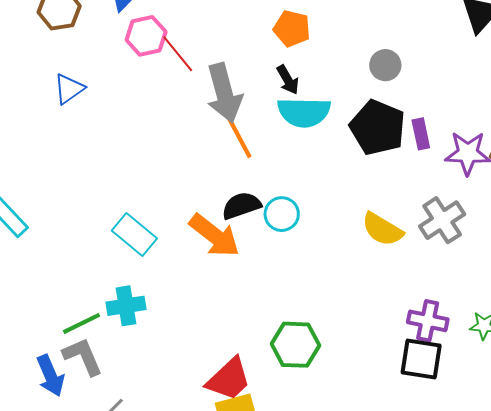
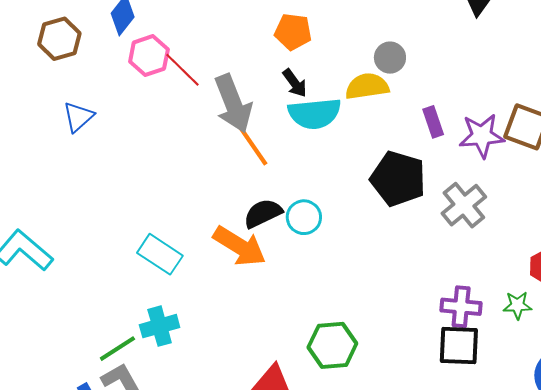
black pentagon: (378, 127) -> (398, 179), moved
yellow semicircle: (382, 229) -> (367, 86), moved, turned 147

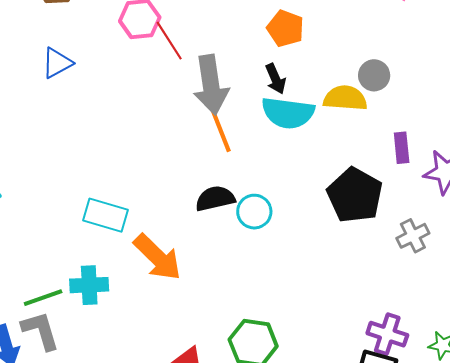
gray cross: (464, 205) -> (413, 236), size x0.7
orange arrow: (240, 246) -> (157, 257), moved
cyan rectangle: (160, 254) -> (106, 215), turned -30

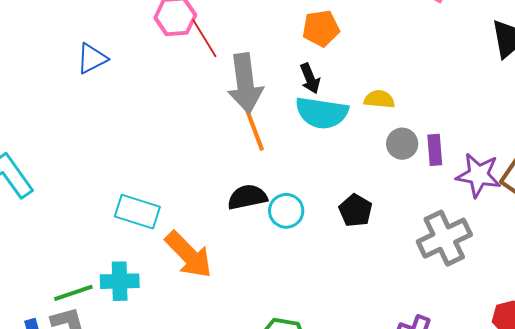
orange pentagon: (285, 28) -> (321, 28), turned -30
gray circle: (374, 75) -> (402, 144), moved
yellow semicircle: (345, 98) -> (379, 99), size x0.7
black pentagon: (355, 195) -> (356, 210), moved, size x0.6
gray cross: (413, 236) -> (444, 238), size x1.6

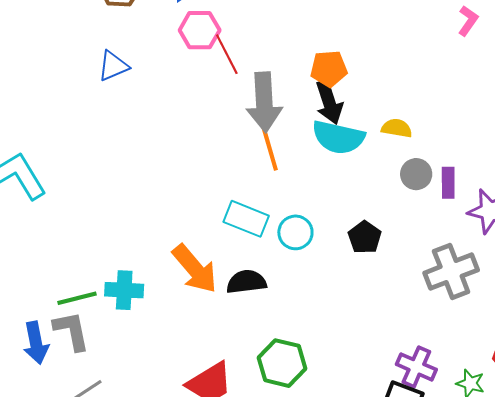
orange pentagon: (321, 28) -> (329, 69), moved
black arrow: (310, 79) -> (329, 102), size x1.4
black semicircle: (247, 197) -> (246, 282), moved
cyan rectangle: (137, 212) -> (246, 219), moved

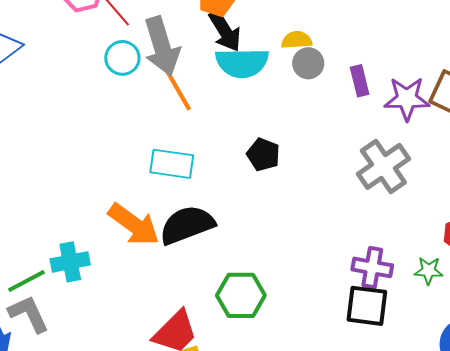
gray circle: (416, 174) -> (308, 63), moved
cyan circle: (295, 232) -> (122, 58), moved
black pentagon: (365, 237) -> (263, 155), moved
black semicircle: (246, 282) -> (187, 225), size x1.4

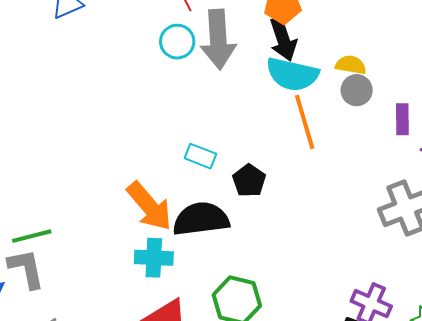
orange line: (175, 85) -> (305, 122), moved
black pentagon: (263, 155) -> (249, 181), moved
cyan rectangle: (172, 164) -> (200, 156), size x0.7
cyan cross: (70, 262) -> (154, 258), moved

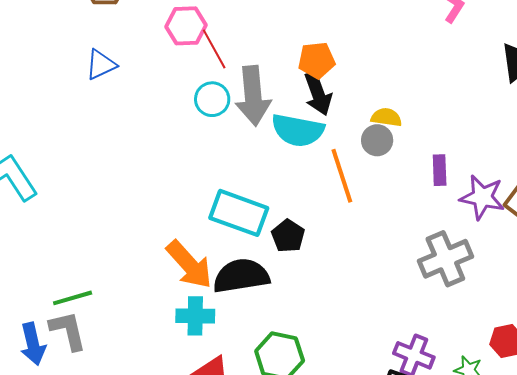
cyan semicircle: (292, 74) -> (298, 130), moved
gray circle: (357, 90) -> (377, 140), moved
cyan rectangle: (200, 156) -> (239, 213), size x1.8

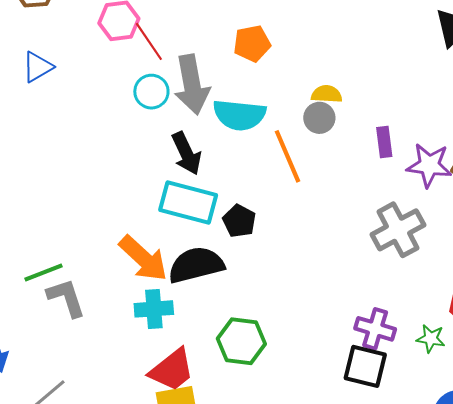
black arrow: (318, 94) -> (186, 153), moved
green line: (73, 298) -> (43, 273), moved
gray L-shape: (68, 331) -> (66, 298), moved

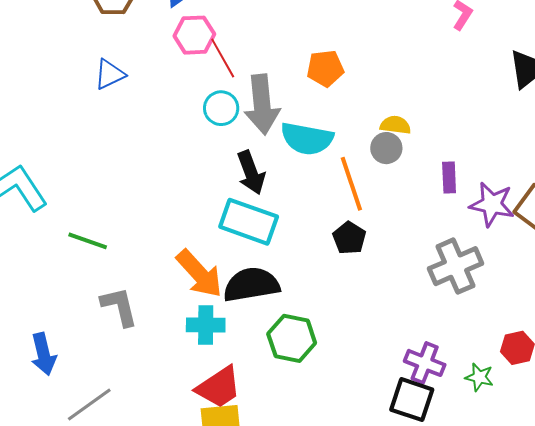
black pentagon: (239, 221) -> (349, 238), moved
green line: (43, 273) -> (88, 241), moved, turned 36
green hexagon: (241, 341) -> (292, 338), moved

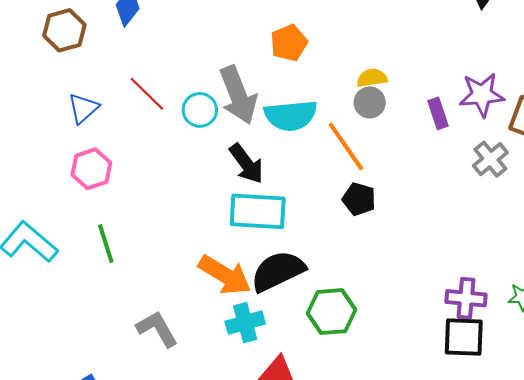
pink hexagon: (194, 35) -> (91, 169), moved
red line: (223, 58) -> (147, 94), moved
purple star: (492, 204) -> (482, 95), moved
green line: (88, 241) -> (106, 244), moved, turned 69
gray cross: (456, 266) -> (490, 159), moved, size x0.7

